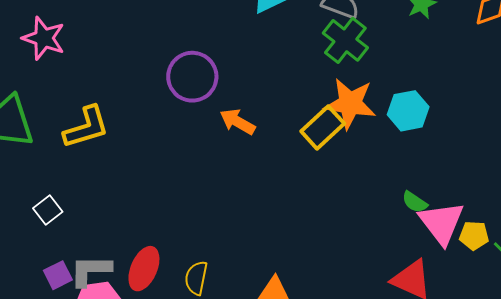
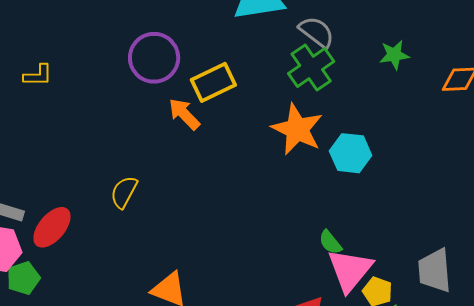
yellow L-shape: (86, 127) -> (38, 75), size x0.6
yellow rectangle: (323, 127) -> (213, 82), moved
yellow semicircle: (196, 278) -> (124, 192), moved

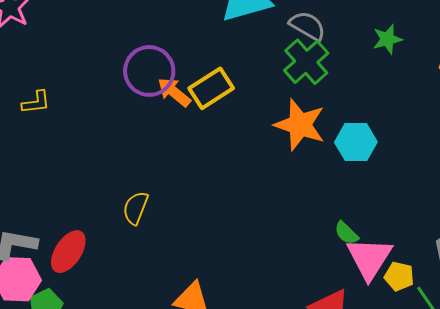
orange arrow: (184, 114) -> (174, 92), moved

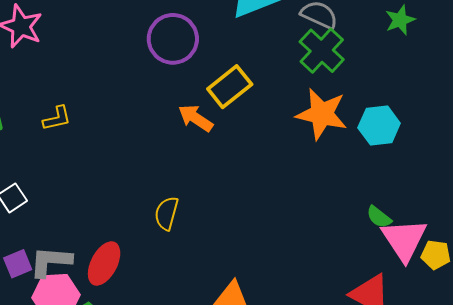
purple circle: (149, 71) -> (173, 39), moved
orange arrow: (174, 92) -> (196, 118), moved

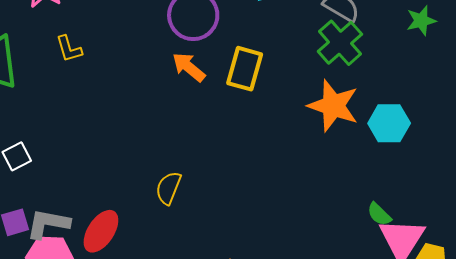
yellow rectangle: (230, 87) -> (245, 69), turned -42
yellow L-shape: (57, 118) -> (69, 49), moved, turned 80
orange arrow: (196, 118) -> (189, 67), moved

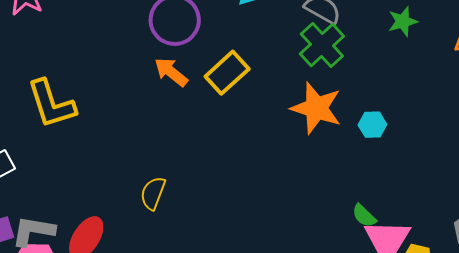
yellow L-shape: (69, 49) -> (51, 104), moved, size x1.8
yellow rectangle: (245, 69) -> (227, 73), turned 33
cyan hexagon: (389, 123) -> (372, 125), size x0.7

